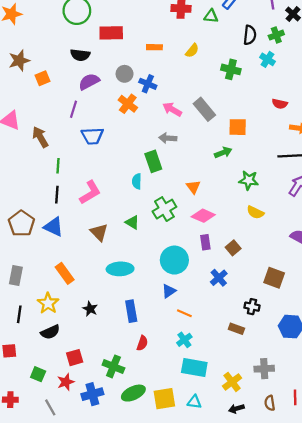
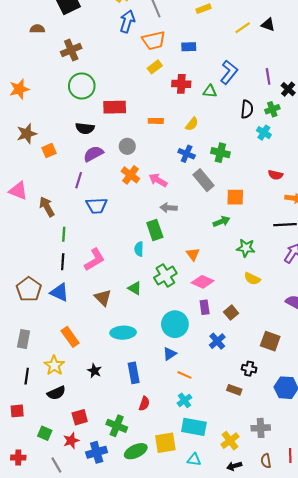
green cross: (231, 69) -> (220, 153), moved
blue cross: (148, 84) -> (187, 154), moved
pink arrow: (172, 109) -> (158, 180), moved
yellow square: (164, 399) -> (165, 443), moved

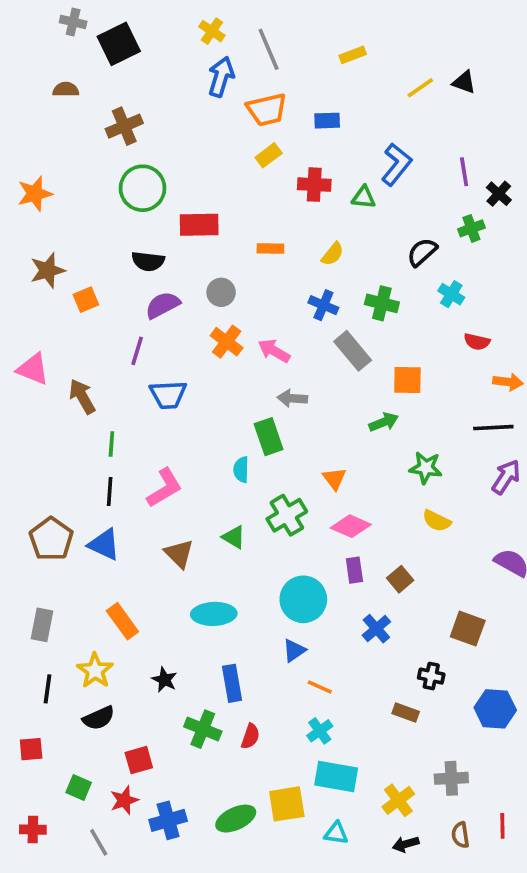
black semicircle: (247, 109) -> (422, 252), moved, turned -138
cyan cross: (264, 133) -> (451, 294), moved
green cross: (117, 426) -> (203, 729), moved

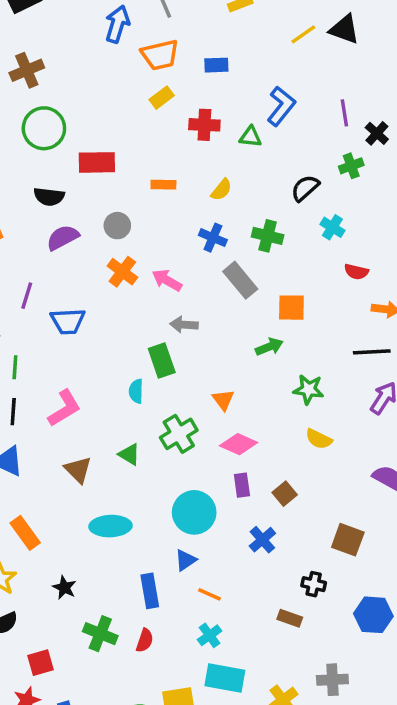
black triangle: (464, 82) -> (344, 29), size x1.4
purple line: (137, 351) -> (27, 296), moved
blue rectangle: (232, 683) -> (150, 591), moved

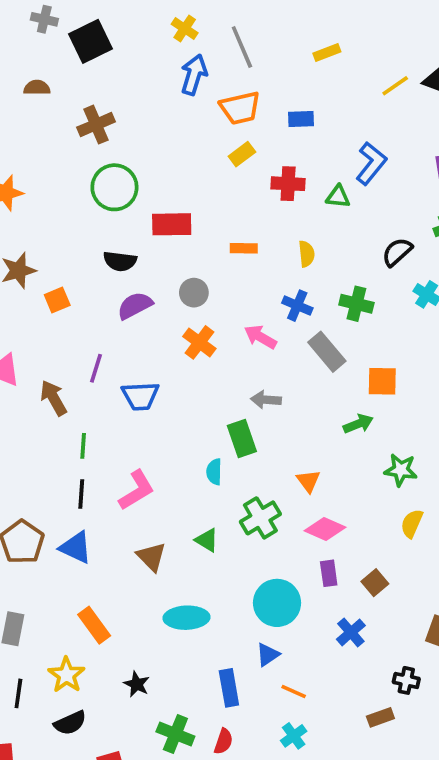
yellow semicircle: (221, 190) -> (307, 254), turned -45
pink arrow: (167, 280) -> (260, 337), moved
yellow semicircle: (319, 439) -> (412, 523), turned 88
brown rectangle: (290, 618) -> (380, 717), turned -40

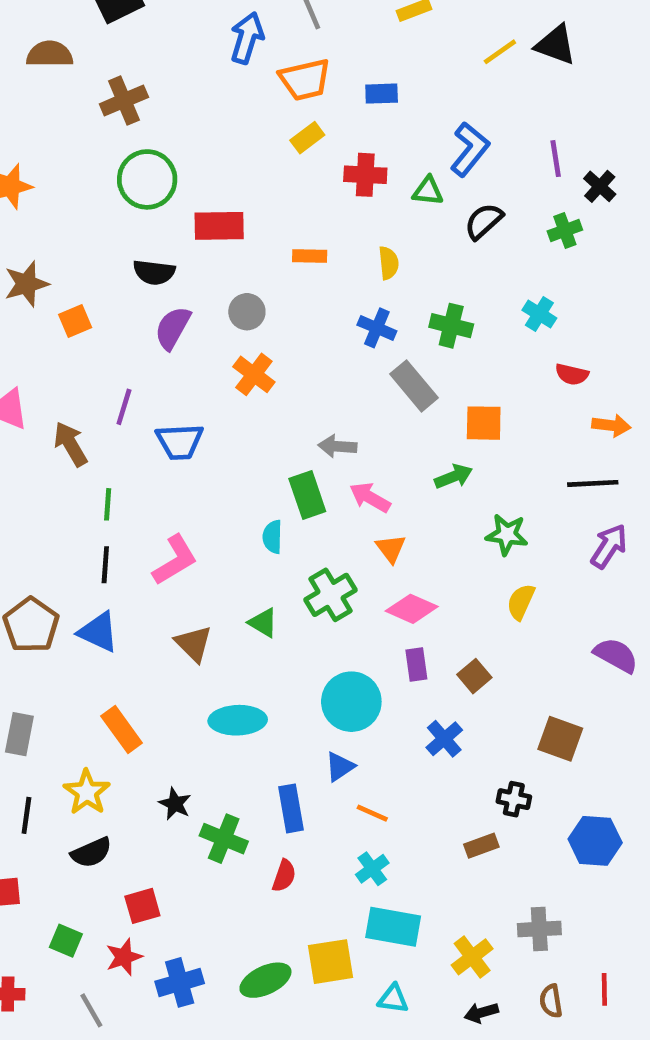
brown semicircle: (37, 88) -> (50, 54), size x1.4
black semicircle: (397, 252) -> (484, 221), moved
purple semicircle: (135, 306) -> (173, 328), turned -33
pink arrow: (260, 337) -> (370, 497), moved
green cross: (175, 734) -> (224, 839), moved

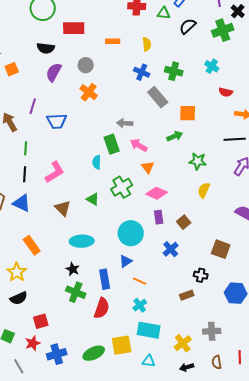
green cross: (565, 230) -> (223, 30), size x1.5
black star: (175, 804) -> (73, 269), moved
red semicircle: (284, 876) -> (102, 308), size x1.5

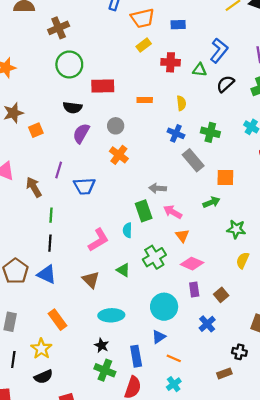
pink L-shape: (55, 172) -> (98, 240), moved

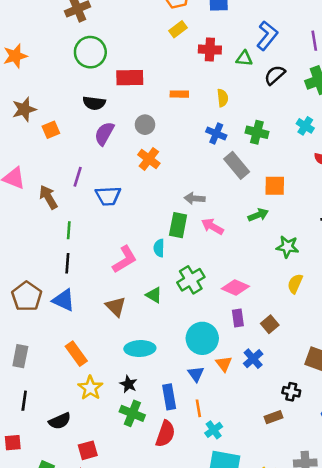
green rectangle: (144, 211) -> (178, 225), turned 30
orange triangle: (182, 236) -> (224, 364), moved
blue triangle: (159, 337) -> (196, 374), turned -32
yellow star: (41, 349) -> (90, 388), moved
orange line: (174, 358) -> (198, 408), moved, turned 56

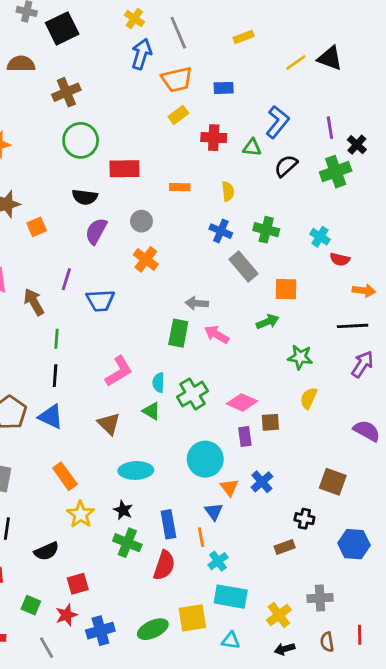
cyan cross: (305, 126) -> (320, 237), moved
cyan semicircle: (159, 248) -> (158, 383), moved
brown square: (270, 324) -> (270, 422), moved, turned 36
blue triangle: (196, 374) -> (214, 512), moved

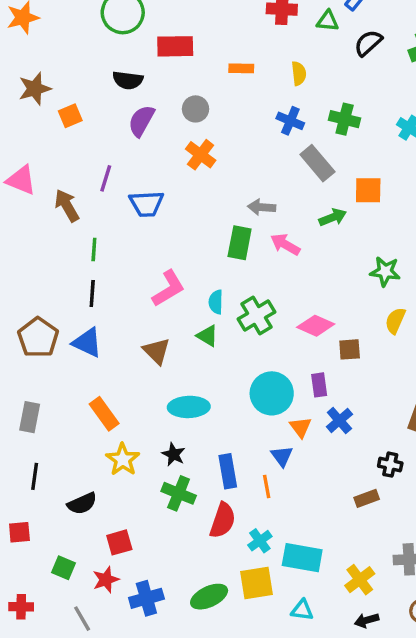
green arrow: (268, 322) -> (333, 217), moved
purple rectangle: (245, 436) -> (319, 385), moved
cyan cross: (218, 561) -> (260, 541), moved

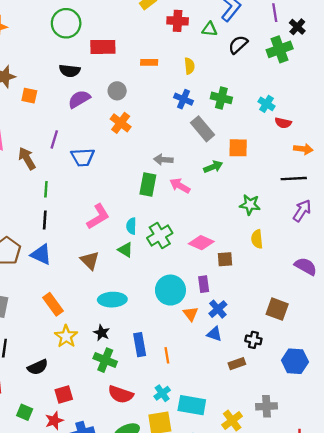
orange square: (70, 116) -> (29, 96), turned 35
purple semicircle: (141, 121) -> (79, 99), turned 30
yellow semicircle: (395, 321) -> (257, 239), turned -30
blue triangle: (282, 456) -> (214, 334), moved, turned -35
red semicircle: (223, 520) -> (121, 394), moved, turned 90

